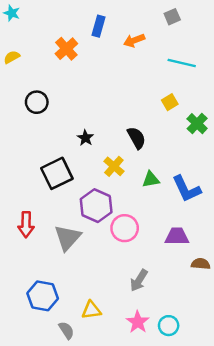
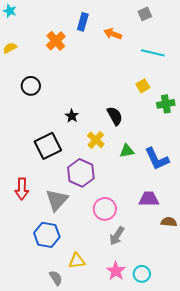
orange arrow: (134, 40) -> (113, 34), turned 42
green cross: (197, 124) -> (166, 104), turned 36
pink circle: (125, 228) -> (105, 209), moved
blue hexagon: (43, 296) -> (47, 235), moved

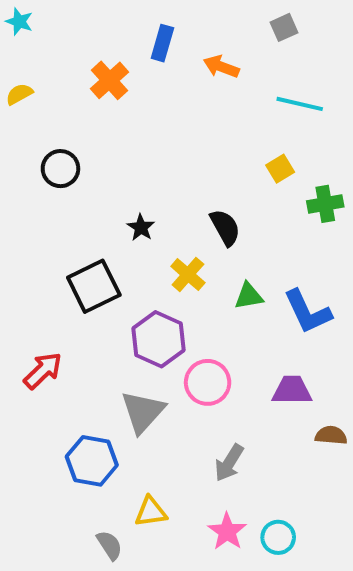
red arrow: (22, 189) -> (43, 371), turned -135
gray triangle: (57, 200) -> (143, 412), moved
pink circle: (105, 209) -> (208, 382), moved

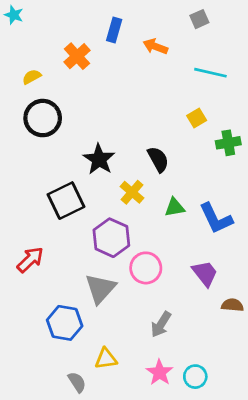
yellow semicircle: (19, 94) -> (32, 77), moved
black circle: (60, 169) -> (43, 118), size x1.4
black star: (141, 227) -> (99, 159), size x1.6
purple trapezoid: (292, 390) -> (205, 273), turned 52

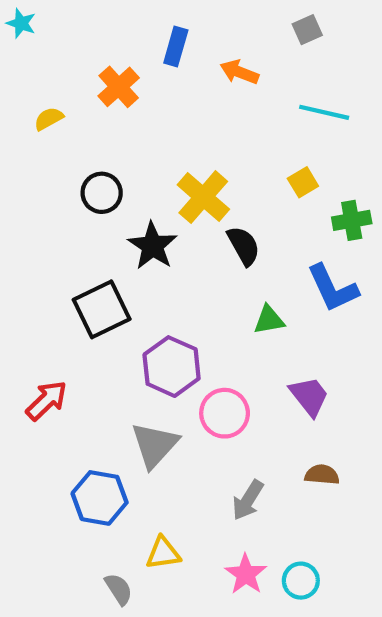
black circle: (43, 118) -> (102, 193), moved, size x0.7
yellow cross: (132, 192) -> (203, 197), moved, size x1.4
blue L-shape: (216, 218) -> (333, 288), moved
purple trapezoid: (205, 273) -> (309, 396), moved
brown semicircle: (232, 305) -> (322, 475), moved

